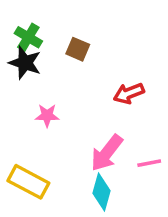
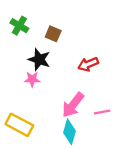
black star: (25, 63) -> (39, 59), moved

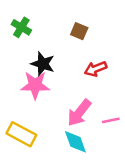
brown square: (53, 34) -> (79, 31), moved
pink star: (32, 79) -> (35, 85), size x1.6
cyan diamond: (70, 132) -> (75, 142), turned -35

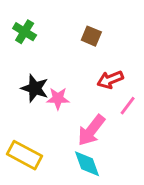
black star: (43, 64) -> (35, 88), moved
pink star: (35, 85) -> (58, 98), moved, size x0.7
pink line: (111, 120) -> (128, 106), moved, turned -42

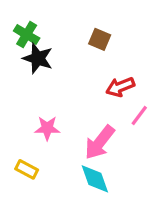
black star: (35, 88) -> (38, 58), moved
pink star: (58, 98) -> (47, 128), moved
yellow rectangle: (25, 155) -> (27, 169), size x0.6

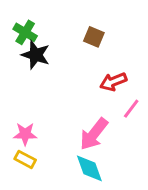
pink star: (47, 128) -> (25, 134), moved

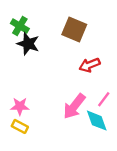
brown square: (94, 37) -> (74, 30), size x1.5
pink line: (131, 109) -> (104, 99), moved
cyan diamond: (89, 168) -> (97, 121), moved

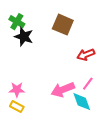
red arrow: (90, 65) -> (86, 55), moved
pink arrow: (74, 106) -> (63, 90), turned 30

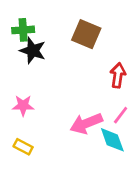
green cross: (17, 22) -> (23, 30), turned -35
red arrow: (86, 55) -> (118, 75), turned 120
pink star: (17, 90) -> (23, 106), moved

